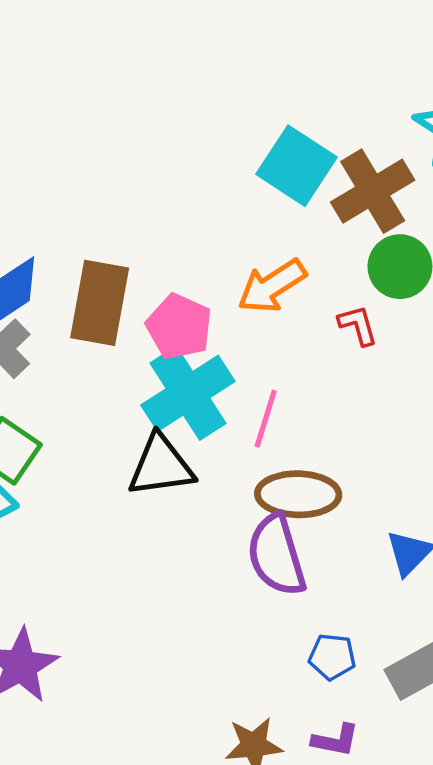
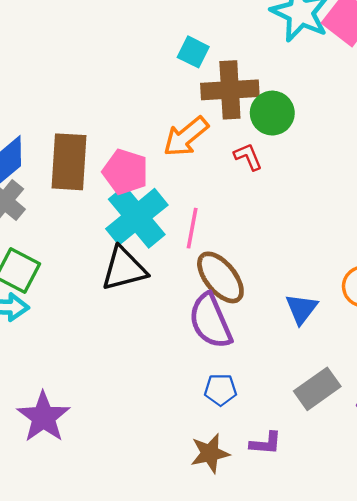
cyan square: (297, 166) -> (193, 52), size x0.6
brown cross: (373, 191) -> (230, 90), moved, turned 34
brown ellipse: (298, 494) -> (220, 277), turned 56
blue pentagon: (332, 657) -> (220, 390), moved

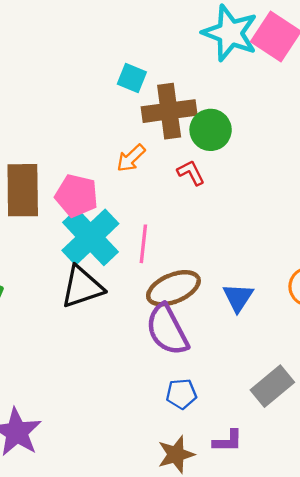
orange arrow: (186, 137) -> (131, 158), size x0.7
brown ellipse: (220, 277) -> (173, 288), turned -69
blue triangle: (301, 309) -> (238, 297), moved

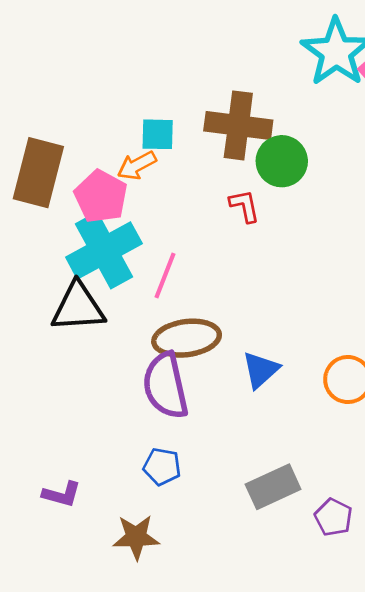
cyan square: (132, 78) -> (158, 134), moved, turned -36
orange arrow: (131, 158) -> (137, 165), moved
purple L-shape: (228, 441) -> (62, 494), moved

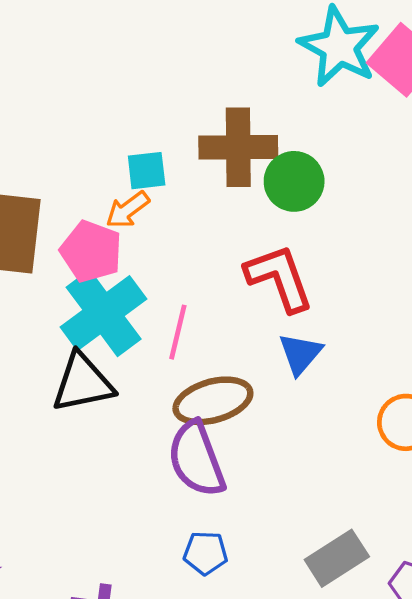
red L-shape: (244, 206) -> (279, 278), moved, size x1.8
blue triangle: (261, 370) -> (300, 354), moved

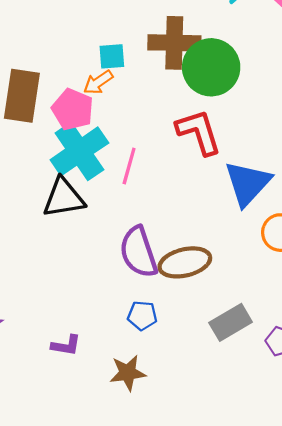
green circle: (294, 181) -> (211, 67), size x1.4
blue triangle: (300, 354) -> (248, 183), moved, size x1.6
brown ellipse: (213, 401) -> (185, 262), moved

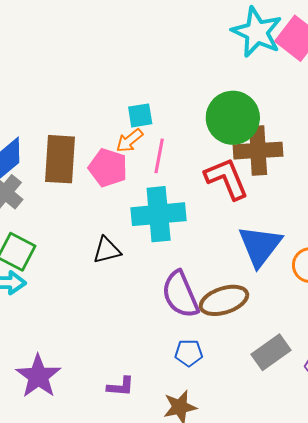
brown cross: (174, 43) -> (258, 151), moved
cyan cross: (79, 151) -> (159, 214), moved, turned 34
pink line: (129, 166) -> (159, 156), moved
blue triangle: (248, 183) -> (260, 246), moved
black triangle: (64, 198) -> (107, 250), size x0.7

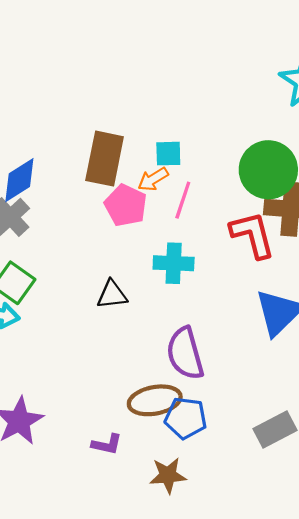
brown rectangle: (60, 159) -> (105, 159), moved
cyan cross: (159, 214) -> (174, 263), size x0.7
brown ellipse: (224, 300) -> (155, 400), moved
blue pentagon: (189, 353) -> (186, 418), size x1.4

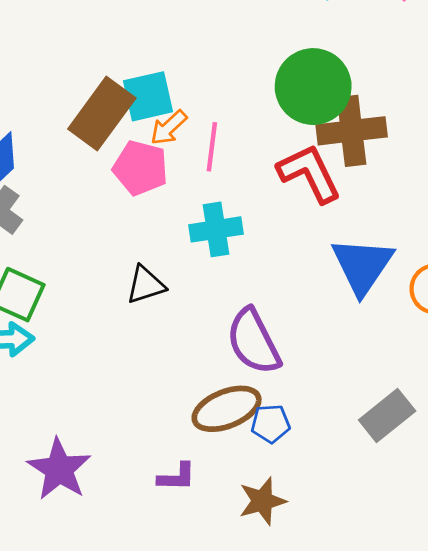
cyan square: (168, 154) -> (148, 96), moved, size x1.4
brown rectangle: (105, 159) -> (102, 113), turned 36
blue pentagon: (186, 418) -> (270, 424), size x0.7

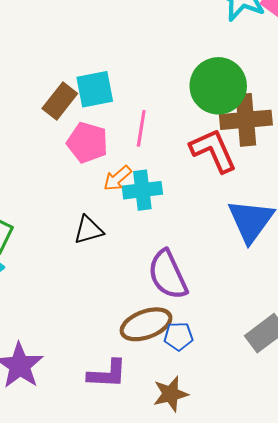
brown rectangle: (102, 113) -> (60, 101), size x0.7
orange arrow: (169, 128) -> (117, 178), moved
purple L-shape: (177, 477) -> (107, 374), size x1.4

